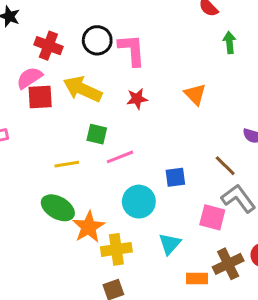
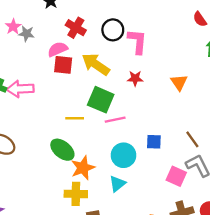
green square: (97, 134) -> (101, 100), size x1.6
cyan triangle: (170, 244) -> (117, 184), moved
yellow cross: (116, 249) -> (76, 194), moved

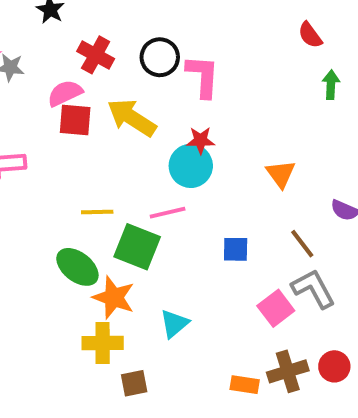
orange triangle: (179, 82) -> (281, 174), moved
green square: (101, 100) -> (137, 247), moved
cyan circle: (124, 155) -> (191, 166), moved
orange star: (83, 168) -> (114, 297), turned -30
pink square: (176, 176) -> (276, 308), turned 30

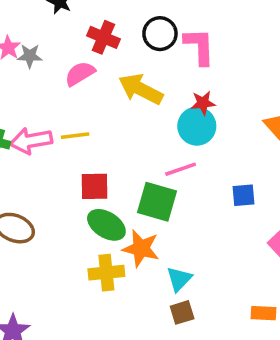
red square: (75, 120) -> (94, 186), moved
yellow line: (97, 212) -> (75, 136), moved
cyan triangle: (174, 324) -> (179, 279), moved
yellow cross: (103, 343) -> (106, 273), moved
brown square: (134, 383) -> (182, 312), moved

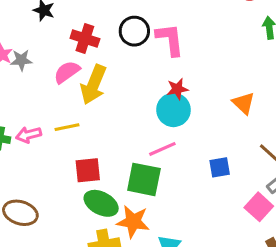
yellow arrow: (141, 89) -> (93, 85), moved, turned -90
pink arrow: (31, 141) -> (29, 135), size x0.7

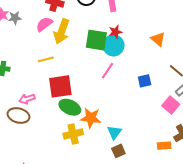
pink arrow: (29, 135) -> (27, 99), moved
pink line: (162, 149) -> (107, 71), turned -30
red square: (88, 170) -> (60, 86), size x1.4
green square: (144, 179) -> (96, 40), moved

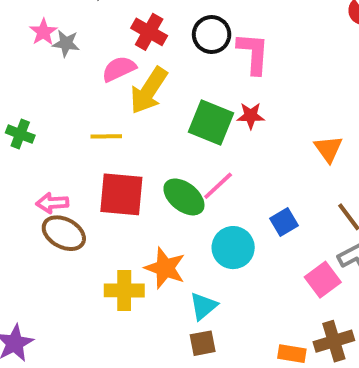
cyan circle: (114, 45) -> (233, 248), moved
blue square: (145, 81) -> (284, 222), turned -32
green ellipse: (70, 107) -> (184, 197), moved
brown ellipse: (18, 115) -> (64, 233), moved

